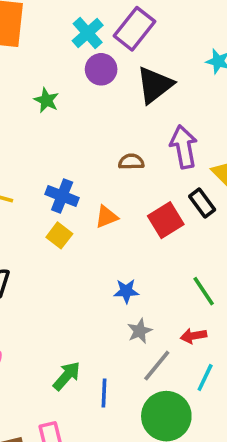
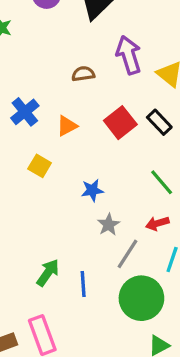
blue cross: (62, 196) -> (25, 112), turned 36
black rectangle: (202, 203) -> (159, 122), moved
yellow square: (59, 235) -> (40, 166), moved

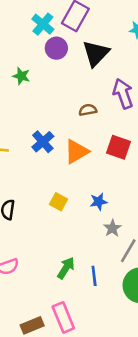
red square: (120, 123) -> (119, 147), turned -30
orange triangle: (67, 126) -> (76, 152), size x1.5
yellow square: (40, 166) -> (58, 202), moved

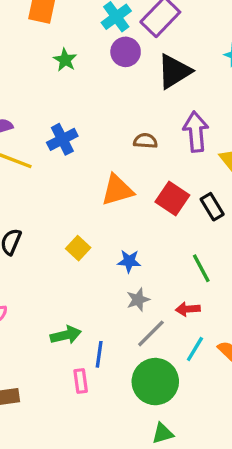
green star: (21, 76) -> (65, 60), moved
blue cross: (43, 142) -> (62, 139), moved
green arrow: (66, 268) -> (66, 335), turned 30
pink rectangle: (63, 317) -> (81, 381), moved, size x0.6

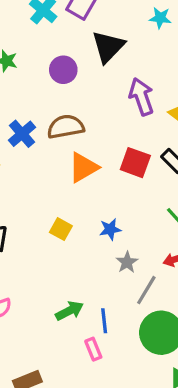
purple circle: (126, 52) -> (63, 70), moved
brown semicircle: (145, 141) -> (66, 127), moved, size x1.6

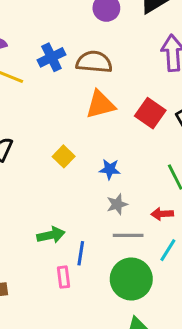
gray line: (146, 290) -> (128, 235), turned 44

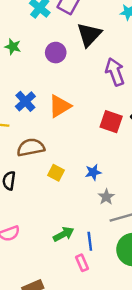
brown semicircle: (94, 62) -> (31, 147), moved
orange triangle: (100, 105) -> (60, 106), moved

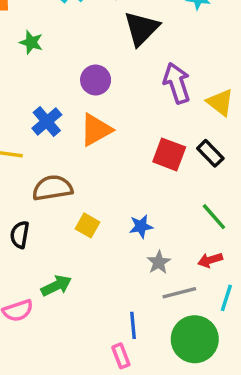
purple circle: (56, 53) -> (96, 80), moved
green arrow: (64, 234) -> (56, 286), moved

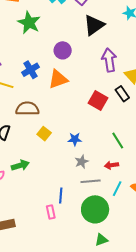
green star: (31, 42) -> (29, 23), size x1.6
black rectangle: (210, 153) -> (122, 94), moved

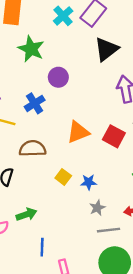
purple circle: (63, 50) -> (58, 77), moved
orange triangle: (58, 79) -> (78, 132), moved
yellow square: (44, 134) -> (63, 177), moved
blue line: (61, 196) -> (42, 247), moved

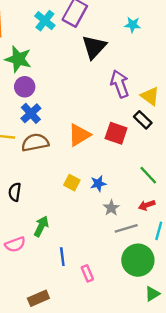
purple circle: (58, 77) -> (25, 87), moved
brown semicircle: (33, 149) -> (35, 143), moved
green arrow: (27, 214) -> (41, 226), turned -36

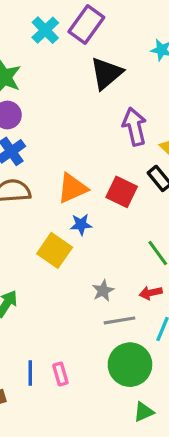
yellow square: (72, 183) -> (55, 250), size x1.5
blue star: (98, 184) -> (81, 224), moved
blue line: (62, 257) -> (30, 373), moved

